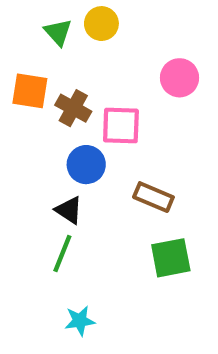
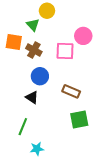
green triangle: (58, 32) -> (33, 25), moved
pink square: (121, 126) -> (65, 51), moved
green line: (62, 253) -> (23, 127), moved

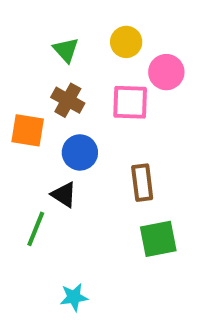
yellow circle: (47, 11) -> (126, 42), moved
orange square: (14, 42) -> (28, 130), moved
brown rectangle: (71, 91) -> (142, 183), turned 60
green line: (23, 127) -> (36, 229), moved

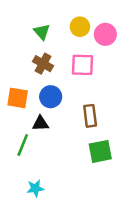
pink circle: (166, 72) -> (105, 34), moved
orange square: (28, 130) -> (18, 98), moved
black triangle: (64, 195) -> (40, 123), turned -36
cyan star: (74, 297) -> (35, 188), moved

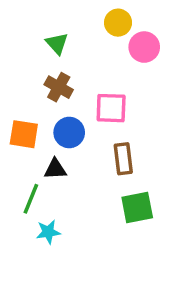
yellow circle: (80, 27) -> (118, 23), moved
pink square: (82, 65) -> (111, 108), moved
cyan star: (35, 188) -> (48, 232), moved

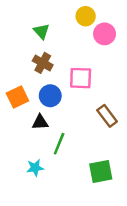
orange square: (24, 134) -> (17, 97), turned -35
brown rectangle: (123, 159) -> (107, 116), moved, turned -30
green line: (31, 199) -> (59, 144), moved
green square: (137, 207) -> (101, 172), moved

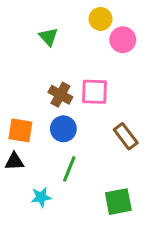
brown cross: (43, 63) -> (60, 95), moved
blue circle: (50, 96) -> (63, 129), moved
orange square: (17, 97) -> (20, 130), moved, turned 35
black triangle: (40, 122) -> (14, 161), moved

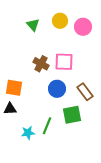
yellow circle: (100, 19) -> (60, 21), moved
blue circle: (63, 129) -> (57, 89), moved
green line: (69, 169) -> (47, 126), moved
green square: (118, 202) -> (72, 115), moved

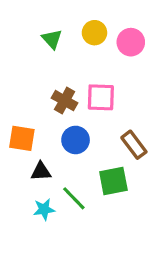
blue circle: (57, 89) -> (76, 140), moved
black triangle: (10, 109) -> (41, 172), moved
green line: (47, 126) -> (74, 198), turned -66

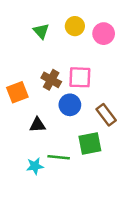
orange square: (22, 138) -> (17, 92), moved, turned -30
blue circle: (76, 140) -> (70, 105), moved
black triangle: (41, 172) -> (37, 125), moved
green line: (74, 198) -> (59, 157), turned -40

